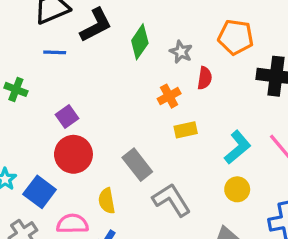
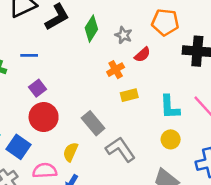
blue line: (55, 52) -> (29, 55), moved
red semicircle: (205, 78) -> (142, 55), turned 42
cyan L-shape: (238, 147) -> (170, 107), turned 130
yellow semicircle: (107, 201) -> (70, 152), turned 36

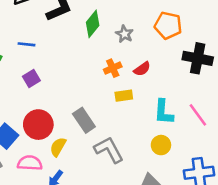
red semicircle: (142, 55) -> (142, 69), moved
red circle: (44, 117) -> (38, 125), moved

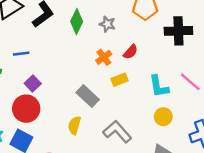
gray rectangle: (84, 120) -> (88, 96), moved
red circle: (38, 125) -> (26, 109), moved
yellow semicircle: (58, 147) -> (74, 125), moved

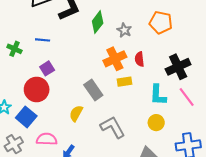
black cross: (178, 31) -> (178, 67), moved, turned -35
red semicircle: (130, 52) -> (139, 59), turned 120
orange cross: (104, 57) -> (115, 59), size x1.5

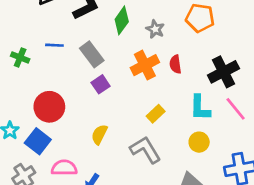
purple square: (47, 68) -> (101, 84), moved
yellow rectangle: (124, 82) -> (156, 114), moved, turned -32
gray rectangle: (93, 90) -> (92, 54), moved

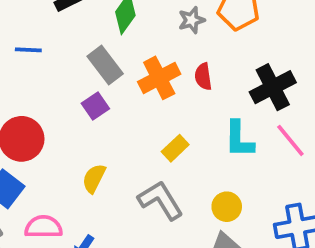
gray star: (155, 29) -> (192, 20), moved, turned 30
gray rectangle: (92, 54) -> (105, 65), moved
yellow circle: (199, 142) -> (227, 207), moved

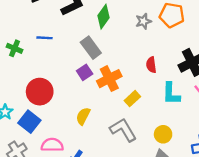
red semicircle: (203, 77) -> (151, 65), moved
orange cross: (159, 78) -> (109, 79), moved

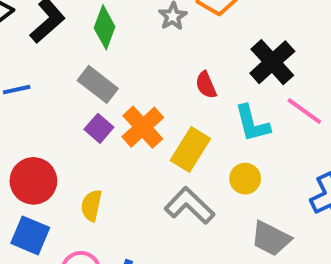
yellow rectangle: (132, 99) -> (190, 149), size x1.5
yellow semicircle: (83, 116) -> (91, 206), moved
yellow circle: (163, 134) -> (245, 179), moved

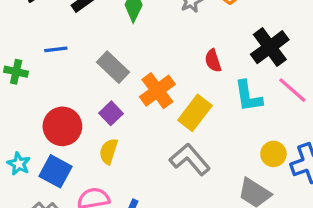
gray rectangle: (98, 84) -> (113, 67), moved
purple square: (99, 128) -> (111, 113), moved
yellow circle: (245, 179) -> (273, 154), moved

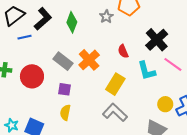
blue line: (56, 49) -> (25, 37), moved
orange cross: (157, 91) -> (89, 60), moved
purple square: (111, 113) -> (65, 89), turned -32
red circle: (62, 126) -> (32, 76), moved

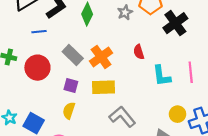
blue line: (25, 37) -> (39, 32), moved
black cross: (157, 40) -> (175, 23), moved
pink line: (173, 64) -> (191, 72), turned 42
yellow rectangle: (115, 84) -> (104, 87), moved, turned 50

